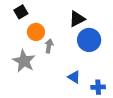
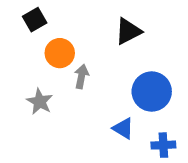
blue circle: (89, 40) -> (152, 92), moved
gray star: (24, 61) -> (40, 102), size x0.7

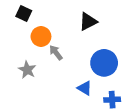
black square: (35, 20) -> (24, 14), turned -35
gray arrow: (81, 76) -> (56, 53), turned -49

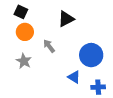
black triangle: (88, 22) -> (66, 19), moved
orange circle: (41, 36) -> (25, 32), moved

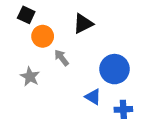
orange circle: (25, 32) -> (43, 36), moved

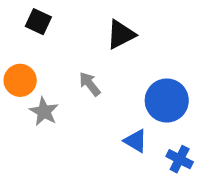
orange circle: (43, 36) -> (20, 80), moved
blue cross: (123, 109) -> (180, 159), turned 30

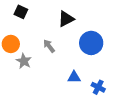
blue circle: (167, 100) -> (91, 43), moved
blue triangle: (136, 141) -> (74, 77), turned -32

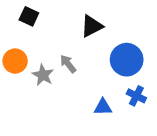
gray star: (24, 61) -> (43, 75), moved
blue cross: (98, 87) -> (136, 96), moved

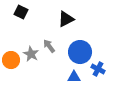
blue circle: (127, 60) -> (80, 52), moved
orange circle: (15, 61) -> (11, 60), moved

